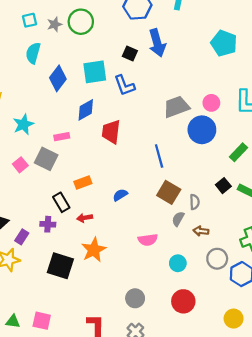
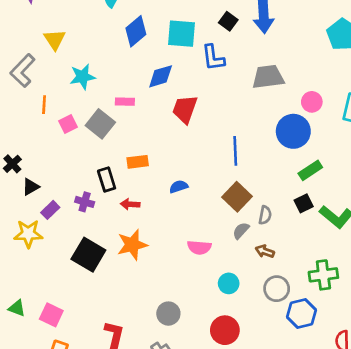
gray trapezoid: (176, 107) -> (268, 77), moved
green rectangle: (239, 152) -> (310, 170), moved

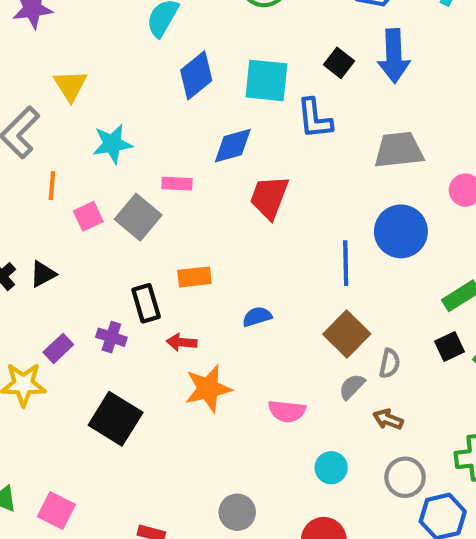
blue circle: (293, 131) -> (401, 231), moved
black triangle: (31, 187) -> (43, 274), moved
orange star: (132, 245) -> (208, 389), moved

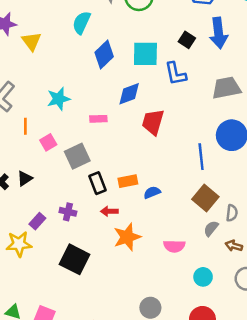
yellow triangle: (70, 85) -> (31, 41), moved
gray square: (138, 217) -> (77, 156), moved, turned 30
orange rectangle: (194, 277) -> (128, 181), moved
black rectangle: (146, 303) -> (97, 183), moved

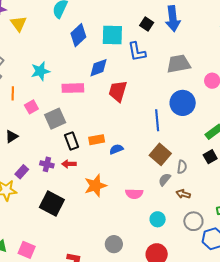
pink rectangle: (98, 119) -> (73, 88), size x1.5
red arrow: (109, 211) -> (69, 164), moved

